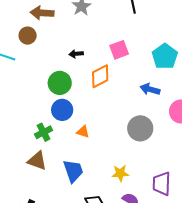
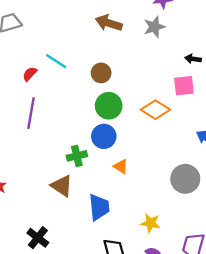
brown circle: (28, 36) -> (101, 73), moved
black arrow: (76, 54) -> (193, 59), moved
orange diamond: (100, 76) -> (155, 110), turned 45

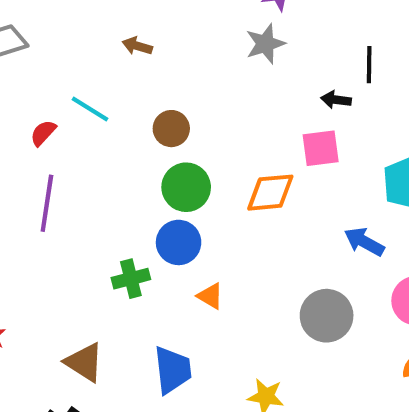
brown arrow: (109, 23) -> (137, 46), moved, size x0.6
orange diamond: (155, 110) -> (270, 193), turned -36
brown triangle: (62, 186) -> (84, 362), moved

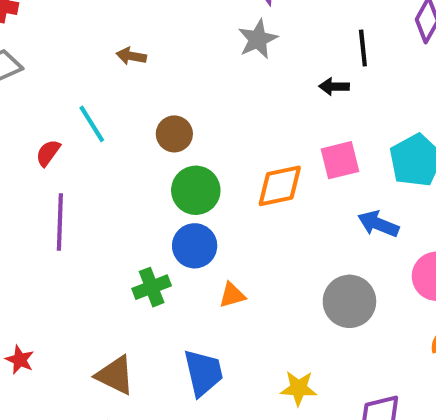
cyan line: (90, 109) -> (92, 124), turned 33
pink square: (321, 148) -> (340, 160), moved
orange triangle: (210, 296) -> (232, 295), turned -40

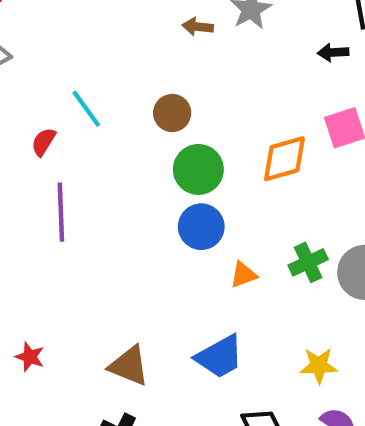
brown arrow: (131, 56) -> (198, 27), moved
green cross: (152, 287) -> (308, 262), moved
blue trapezoid: (203, 373) -> (220, 357), turned 78

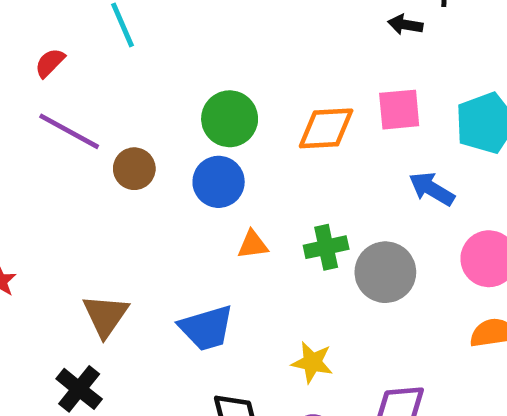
brown circle: (172, 113) -> (134, 169), moved
red semicircle: (44, 142) -> (50, 63), moved
purple line: (61, 212) -> (69, 131), turned -72
brown triangle: (129, 366) -> (105, 316), turned 30

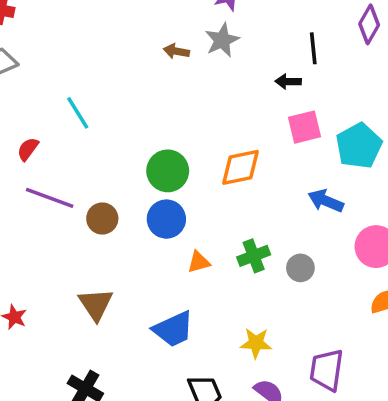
pink square: (399, 110) -> (304, 127), moved
gray circle: (385, 272) -> (300, 268), size x0.6
brown triangle: (105, 316) -> (96, 304), moved

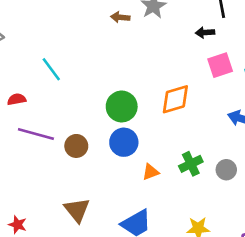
red semicircle: (28, 149) -> (17, 99), turned 48

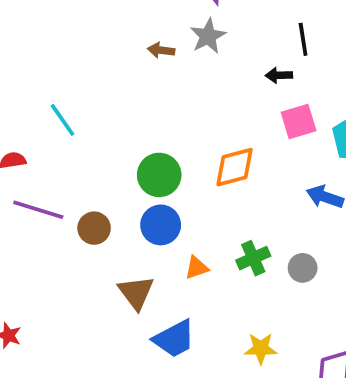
brown triangle: (77, 210) -> (136, 293), moved

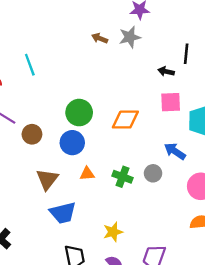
green cross: (253, 258) -> (122, 177), turned 30
gray circle: (303, 268) -> (153, 173), moved
yellow star: (261, 348) -> (113, 232), turned -30

